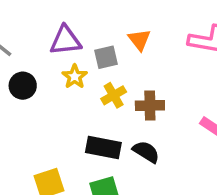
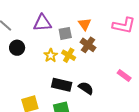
yellow star: (75, 77) -> (51, 55), moved
yellow cross: (114, 95) -> (69, 55), turned -32
brown cross: (150, 106) -> (88, 45), moved, turned 35

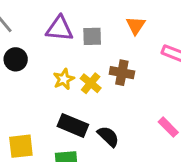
orange triangle: (85, 24) -> (136, 25), moved
gray square: (65, 33) -> (92, 36), moved
brown cross: (88, 45) -> (122, 73), turned -35

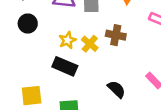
black rectangle: (73, 125) -> (65, 66), moved
black semicircle: (108, 136) -> (116, 89), moved

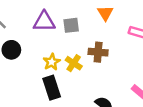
black rectangle: (65, 66) -> (52, 88), turned 55

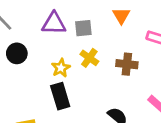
brown cross: (98, 52) -> (127, 64), moved
yellow cross: (74, 63) -> (89, 58), moved

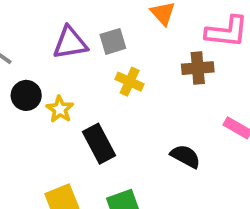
brown cross: (127, 64) -> (198, 68), moved
yellow star: (61, 68) -> (60, 109), moved

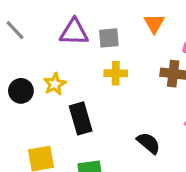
yellow cross: (130, 82) -> (116, 73), turned -35
black circle: (26, 95) -> (21, 91), moved

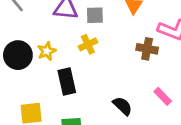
yellow cross: (116, 73) -> (88, 44), moved, turned -30
black circle: (21, 91) -> (18, 55), size x1.4

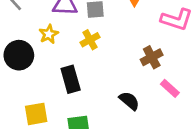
brown cross: (147, 49) -> (152, 57), moved, turned -35
yellow star: (47, 51) -> (49, 34), moved

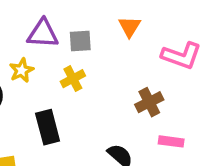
pink rectangle: (170, 88) -> (171, 141), turned -36

